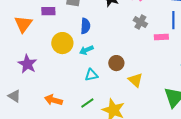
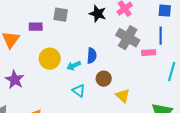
gray cross: (140, 22) -> (128, 38), size x1.6
blue semicircle: (85, 26) -> (92, 56), moved
cyan triangle: (91, 75) -> (79, 91), turned 48

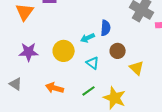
yellow circle: (50, 59) -> (64, 51), moved
purple star: (15, 80) -> (29, 52), turned -30

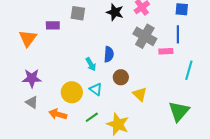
cyan arrow: (88, 38) -> (91, 64), turned -96
yellow circle: (64, 51) -> (72, 92), moved
gray triangle: (16, 84) -> (32, 102), moved

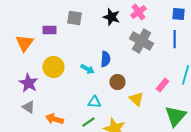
pink rectangle: (166, 51) -> (162, 85), moved, turned -48
cyan arrow: (91, 64) -> (88, 69), turned -32
purple star: (32, 78) -> (28, 83), turned 30
cyan triangle: (96, 89) -> (94, 102), moved, turned -32
yellow circle: (72, 92) -> (54, 67), moved

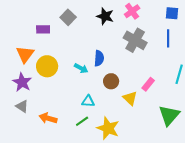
gray square: (74, 18) -> (68, 17), turned 35
orange triangle: (24, 43) -> (25, 54), moved
pink rectangle: (162, 85) -> (148, 84), moved

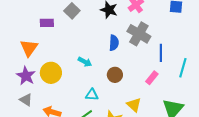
blue line: (168, 38) -> (161, 53), moved
blue semicircle: (99, 58) -> (114, 43), moved
yellow circle: (47, 66) -> (51, 73), moved
yellow triangle: (130, 98) -> (134, 105), moved

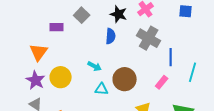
blue semicircle: (114, 43) -> (111, 36), moved
brown circle: (115, 75) -> (125, 79), size x1.5
cyan triangle: (92, 95) -> (102, 89), moved

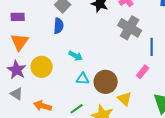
purple rectangle: (57, 27) -> (18, 17), moved
blue semicircle: (111, 36) -> (59, 26), moved
brown circle: (125, 79) -> (106, 82), moved

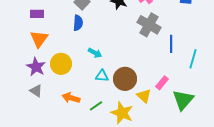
pink rectangle: (143, 72) -> (162, 83), moved
orange arrow: (43, 106) -> (71, 98), moved

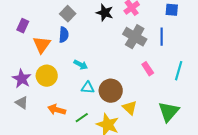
purple rectangle: (37, 14) -> (23, 26), turned -64
orange triangle: (39, 39) -> (42, 45), moved
blue line: (171, 44) -> (162, 37), moved
pink rectangle: (162, 83) -> (148, 69), moved, turned -72

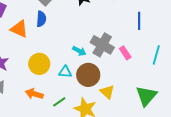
gray cross: (135, 37) -> (102, 45), moved
orange triangle: (42, 45) -> (19, 29), turned -42
cyan arrow: (81, 65) -> (79, 51), moved
yellow circle: (47, 76) -> (39, 64), moved

